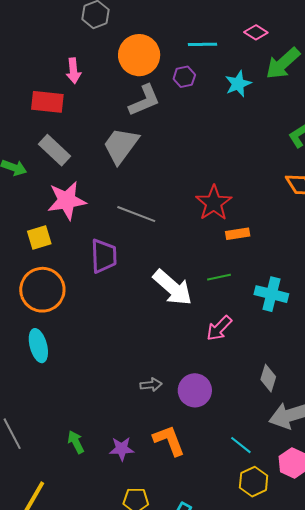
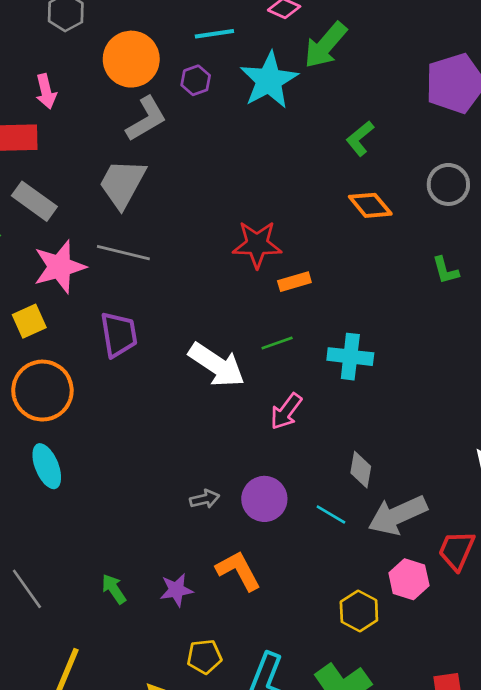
cyan star: (238, 84) -> (269, 80), size x1.6
red star: (214, 203) -> (257, 244), turned -30
gray line: (136, 214) -> (123, 253), moved
cyan line: (241, 445) -> (331, 514), moved

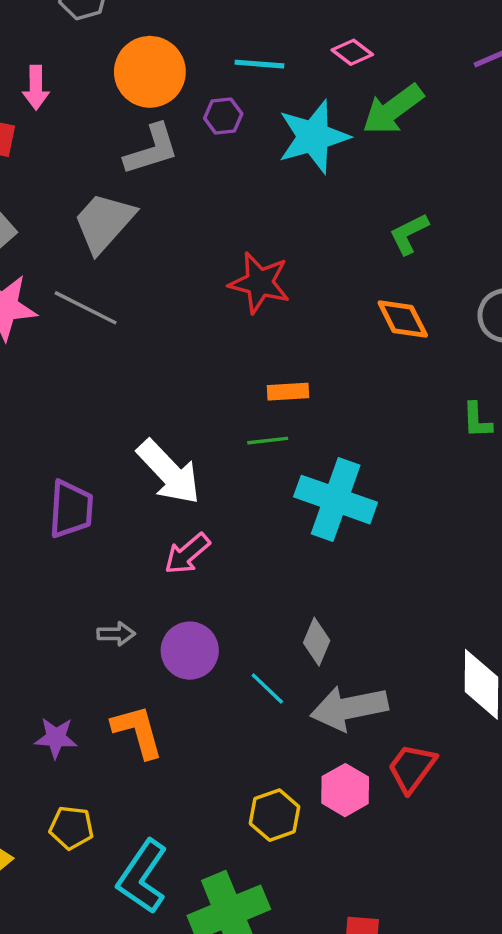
red star: (257, 244) -> (259, 283), moved
purple trapezoid: (119, 335) -> (71, 509), moved
green line: (277, 343) -> (268, 441), moved
cyan cross: (350, 357) -> (336, 500), size x1.4
pink arrow: (286, 411) -> (187, 554), moved

